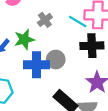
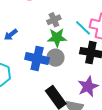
green star: (24, 39) -> (57, 38), moved

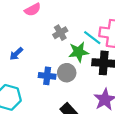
green star: (57, 38) -> (79, 52), moved
blue cross: (37, 58) -> (47, 76), size x0.7

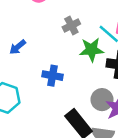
gray circle: (67, 73) -> (102, 100), moved

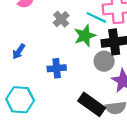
gray circle: (102, 100) -> (104, 61), moved

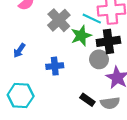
gray cross: (61, 19) -> (59, 20), size x1.5
black rectangle: (92, 104) -> (87, 100), size x0.6

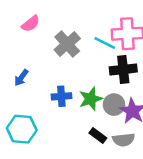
green star: (81, 36) -> (91, 99), moved
gray circle: (99, 59) -> (114, 105), moved

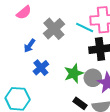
blue arrow: (21, 78) -> (30, 46), moved
blue cross: (61, 96) -> (41, 68), moved, turned -35

